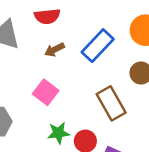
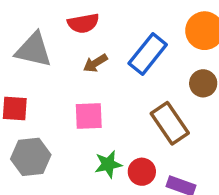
pink square: (46, 92) -> (89, 116), turned -35

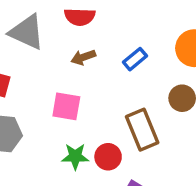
blue rectangle: (148, 54) -> (135, 59), size x0.6
red circle: (142, 172) -> (108, 157), moved

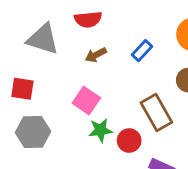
pink square: (66, 106) -> (86, 100), turned 32
green star: (75, 156) -> (100, 130), moved

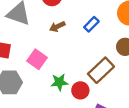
pink square: (86, 100) -> (37, 59), moved
brown rectangle: (156, 112) -> (101, 70), turned 75

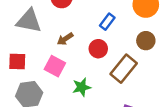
brown arrow: (57, 27) -> (65, 39), moved
red circle: (80, 90) -> (98, 49), moved

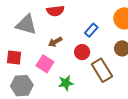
brown rectangle: (124, 69) -> (102, 70), turned -75

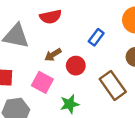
red circle: (82, 52) -> (76, 66), moved

